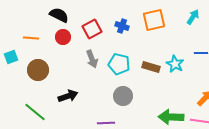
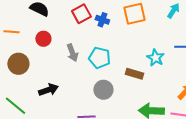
red square: (92, 29) -> (81, 14), moved
red circle: (63, 37) -> (43, 39), moved
brown rectangle: (151, 67) -> (134, 74), moved

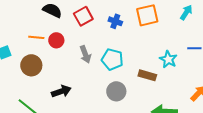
red square: (81, 14) -> (83, 16), moved
orange line: (11, 32) -> (36, 37), moved

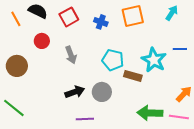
orange line: (36, 37) -> (16, 19), moved, turned 56
cyan pentagon: (112, 59) -> (113, 60), moved
cyan star: (168, 59) -> (154, 60), size x1.4
black arrow: (61, 91) -> (75, 92), moved

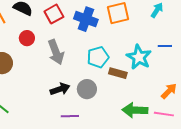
blue cross: (101, 22) -> (86, 19), size x1.6
gray arrow: (71, 55) -> (56, 52), size x1.4
cyan pentagon: (113, 60) -> (98, 57), turned -30

